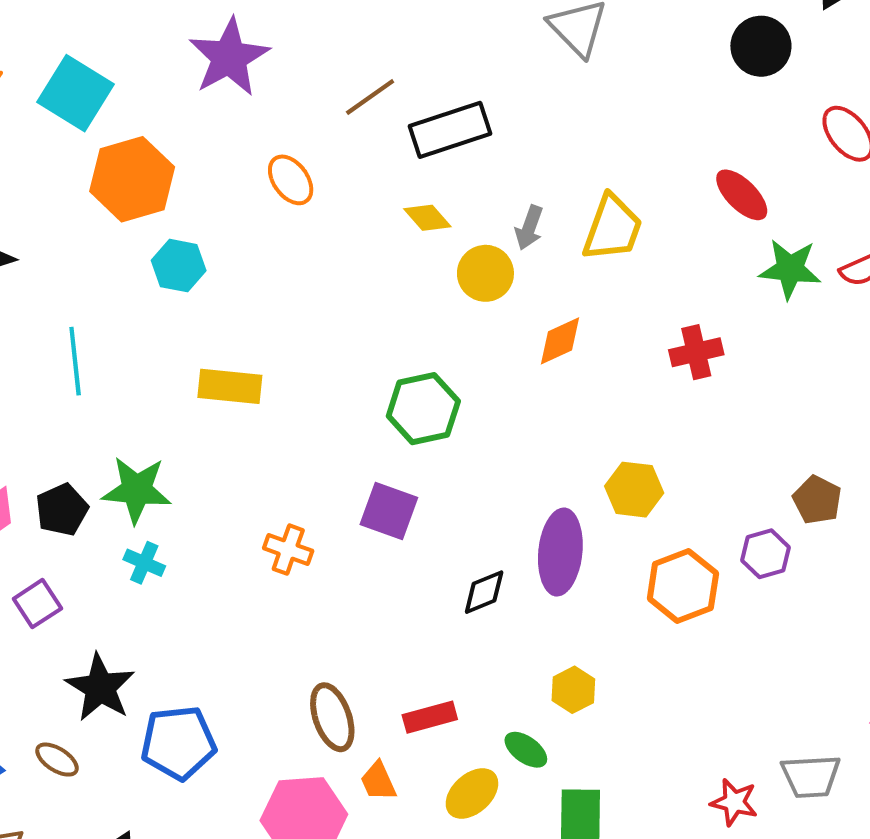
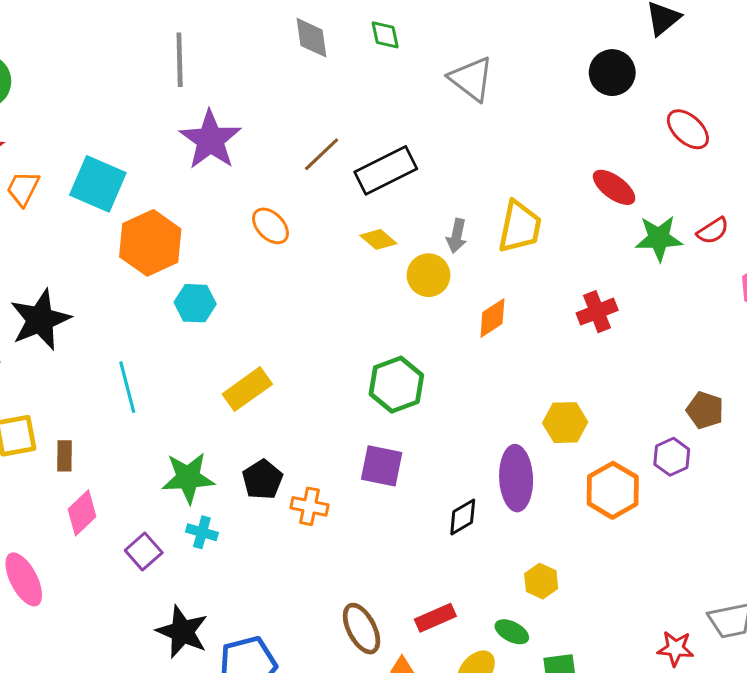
yellow rectangle: (230, 386) -> (247, 389), turned -33
black pentagon: (62, 510) -> (262, 480), moved
purple square: (37, 604) -> (144, 551), moved

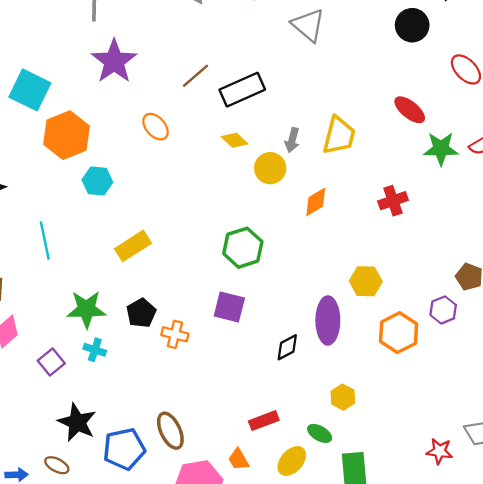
brown ellipse: (362, 629) -> (170, 431), moved

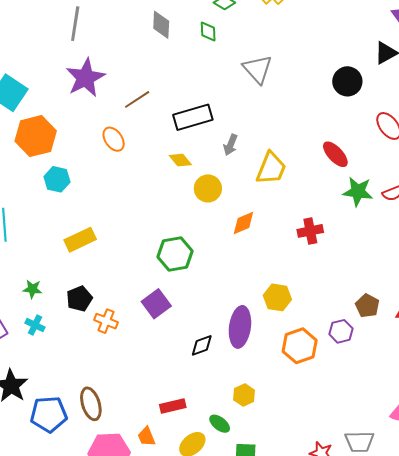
brown line: (196, 76) -> (137, 99), moved
gray arrow: (292, 140) -> (231, 145), moved
purple square: (229, 307) -> (156, 304), turned 32
green star: (86, 309) -> (32, 289), size x0.6

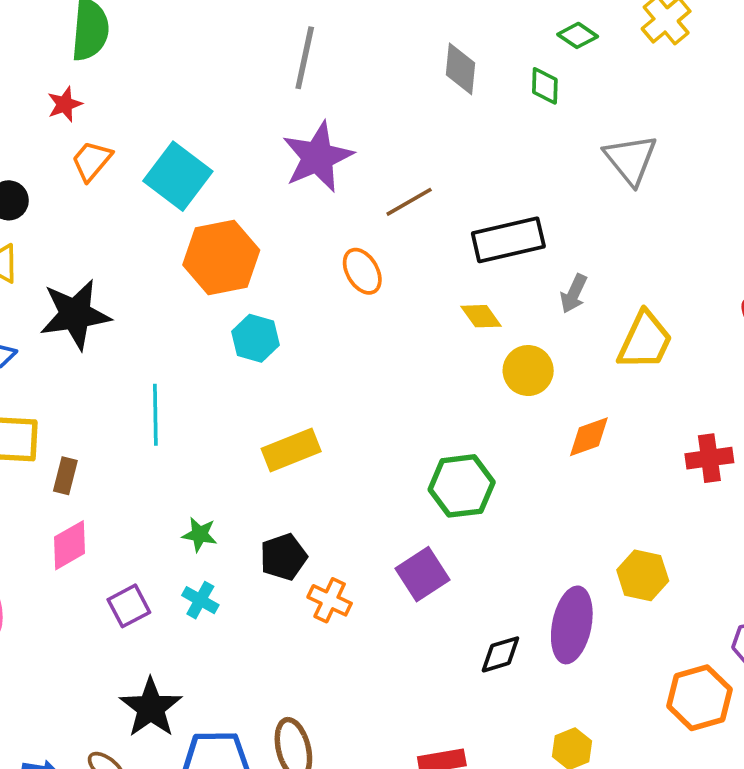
orange hexagon: (300, 346) -> (699, 698), moved

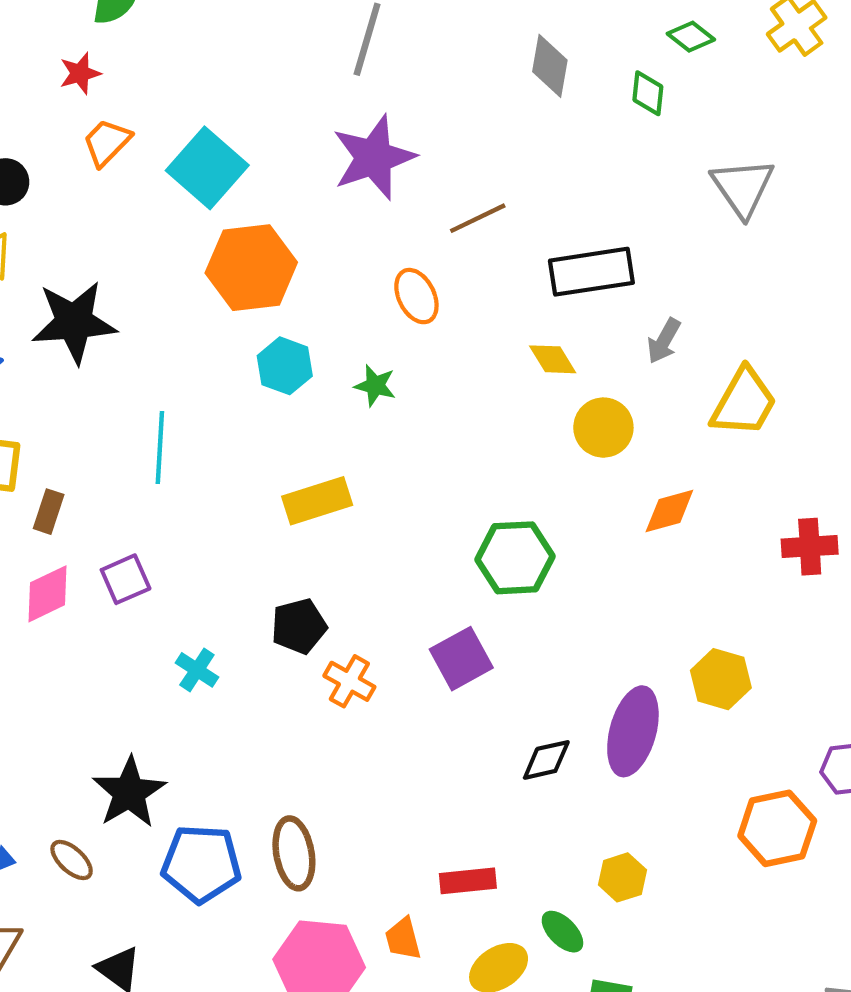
green star: (200, 535) -> (375, 386), moved
purple square: (129, 606) -> (126, 579), moved

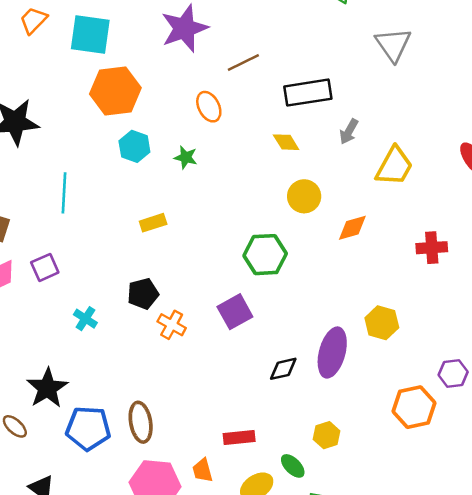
cyan square: (207, 168) -> (90, 35), turned -33
yellow circle: (603, 428) -> (304, 196), moved
yellow rectangle: (317, 501) -> (153, 223), size x0.7

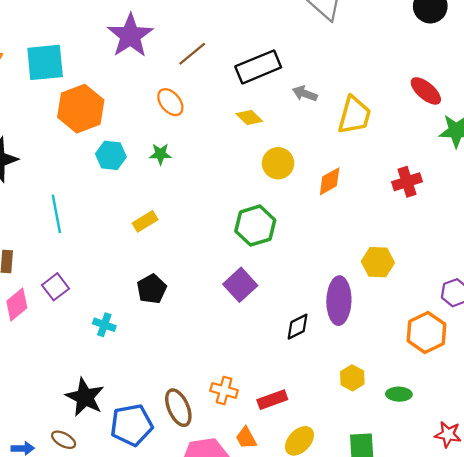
gray arrow: (349, 132) -> (305, 94), turned 95
orange cross: (172, 325) -> (224, 390), moved
green ellipse: (293, 466) -> (399, 394), moved, turned -30

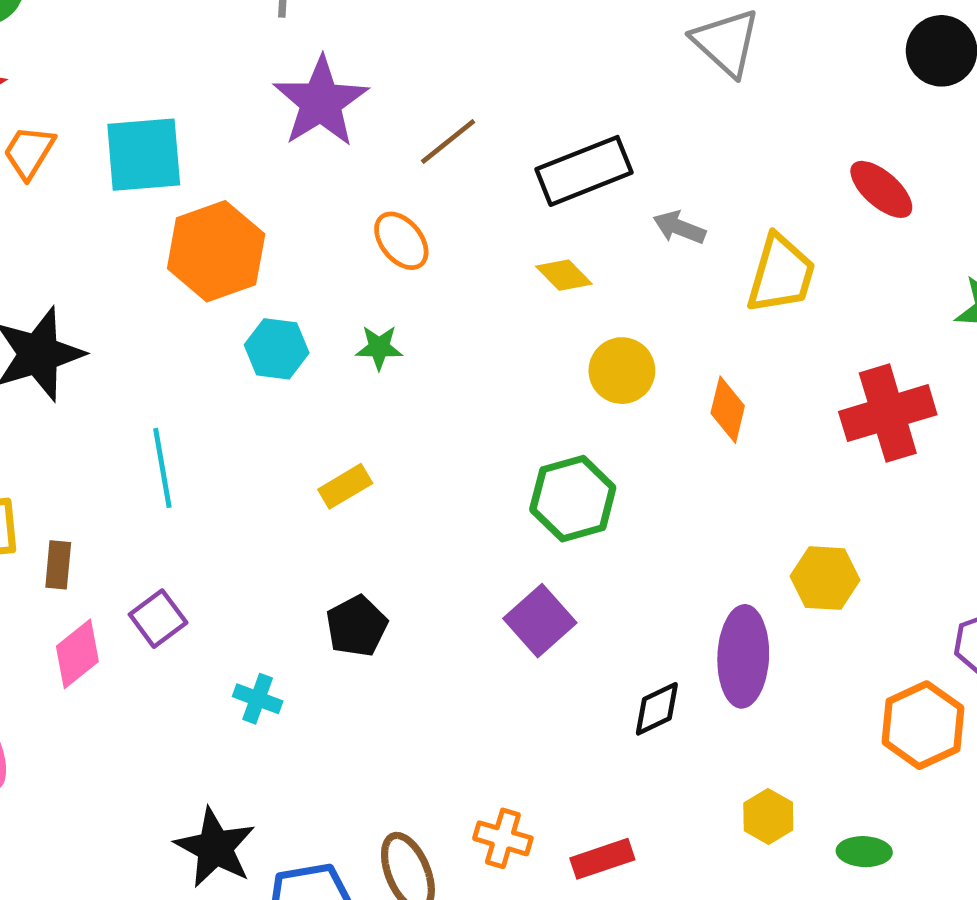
red ellipse: (426, 91) -> (881, 189), moved
orange diamond: (330, 181) -> (728, 410), turned -48
red cross: (407, 182) -> (888, 413), size x1.5

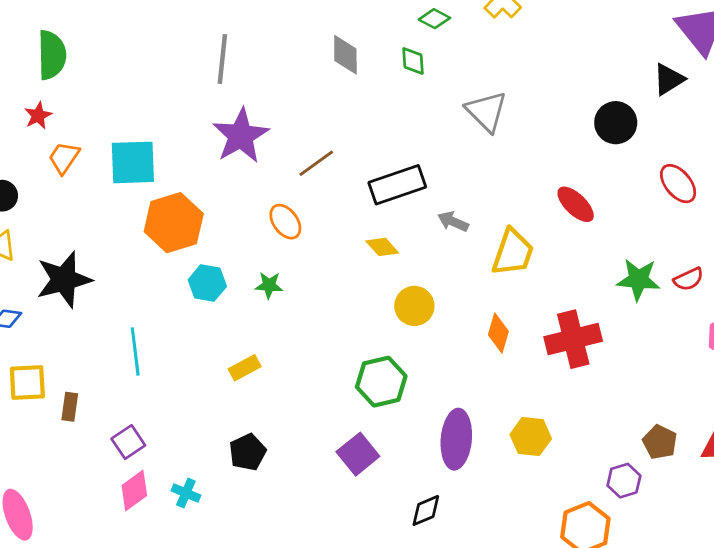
orange diamond: (728, 410) -> (498, 333), moved
pink diamond: (77, 654) -> (134, 491), moved
purple ellipse: (743, 656) -> (456, 439), moved

